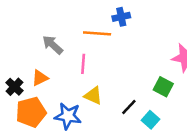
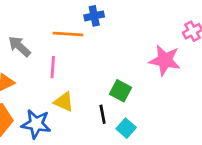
green square: (163, 87) -> (121, 91), moved
black line: (129, 107) -> (103, 114), turned -54

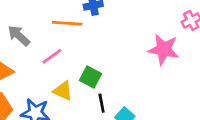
pink line: (53, 67) -> (52, 56), turned 50
green square: (121, 91) -> (90, 77), moved

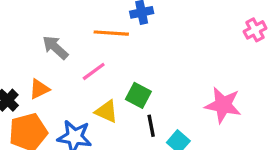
pink star: (164, 49) -> (223, 105), moved

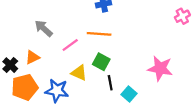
orange line: (111, 33) -> (99, 34), moved

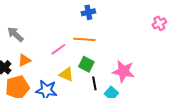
gray arrow: (44, 28) -> (15, 34), moved
pink star: (160, 68) -> (123, 71), moved

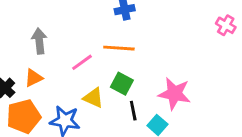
pink cross: (159, 23) -> (226, 25), turned -32
gray arrow: (15, 34) -> (39, 41), moved, turned 42

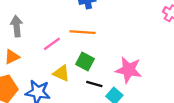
black line: (133, 111) -> (94, 84), turned -63

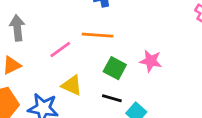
green square: (85, 62) -> (115, 68), moved
pink star: (128, 70) -> (151, 61), moved, size x0.7

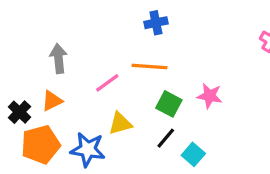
yellow triangle: (72, 85) -> (120, 123), turned -40
black line: (112, 98) -> (166, 138), turned -66

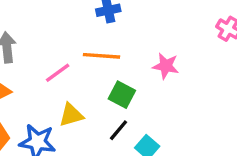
pink star: (210, 96) -> (166, 66), moved

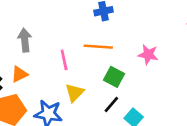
pink line: (58, 73) -> (64, 60), turned -66
yellow triangle: (71, 115) -> (75, 93), turned -30

